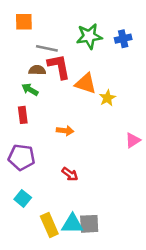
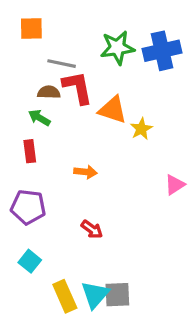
blue cross: (123, 39) -> (162, 51), size x1.6
cyan triangle: (72, 224) -> (95, 295), turned -50

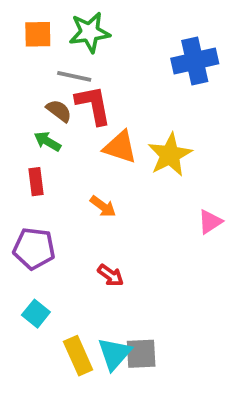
green star: (117, 48) -> (90, 32), moved
brown semicircle: (49, 92) -> (59, 111), turned 35
orange triangle: (113, 110) -> (120, 147), moved
yellow star: (141, 129) -> (170, 155), size x1.6
orange arrow: (86, 172) -> (103, 206), turned 30

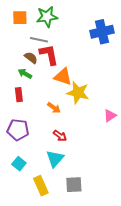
yellow star: (170, 155) -> (78, 93), moved, turned -30
red arrow: (111, 275) -> (60, 136), moved
cyan triangle: (114, 354) -> (55, 159), moved

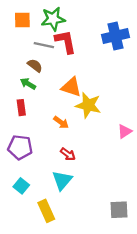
red L-shape: (49, 55) -> (66, 42), moved
gray square: (74, 185) -> (119, 210), moved

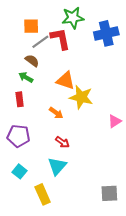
green star: (53, 19) -> (73, 18), moved
orange square: (22, 20) -> (31, 26), moved
gray line: (44, 45) -> (40, 42), turned -48

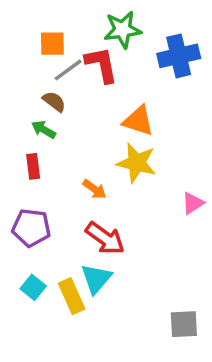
orange triangle: (66, 80) -> (138, 121), moved
red arrow: (62, 142) -> (105, 238), size x1.6
yellow rectangle: (43, 194) -> (72, 296), moved

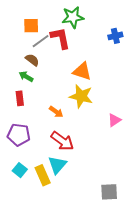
blue cross: (179, 56) -> (115, 36), moved, size x0.6

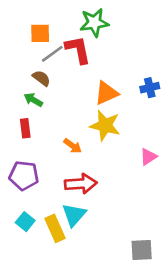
blue cross: (115, 36) -> (150, 88), moved
orange triangle: (82, 71) -> (106, 93), turned -42
red arrow: (62, 141) -> (81, 184), turned -40

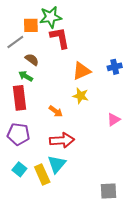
green star: (94, 23) -> (51, 17), moved
gray line: (52, 54) -> (15, 42), moved
yellow star: (105, 126) -> (81, 96), size x0.7
red rectangle: (25, 128) -> (19, 98), size x1.6

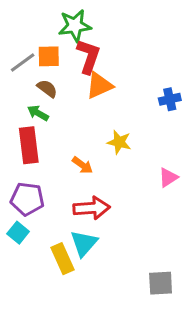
orange square: (31, 25) -> (49, 56), moved
red L-shape: (60, 38) -> (89, 56), turned 30
orange triangle: (82, 71) -> (99, 85), moved
cyan square: (19, 169) -> (18, 233), moved

